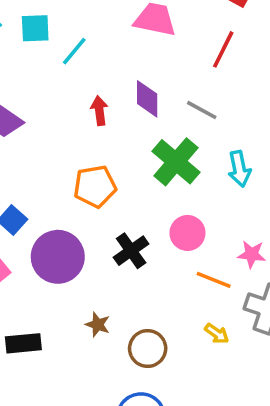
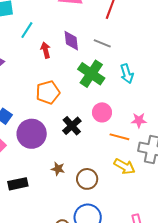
cyan line: (74, 51) -> (27, 30), moved
yellow arrow: (217, 334) -> (125, 166), size x1.5

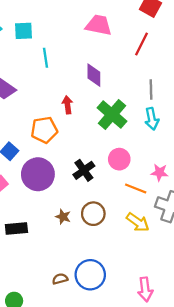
cyan line: (27, 30) -> (45, 58), turned -48
gray line: (102, 43) -> (151, 90), moved, turned 60
red arrow: (46, 50) -> (67, 105), moved
orange pentagon: (48, 92) -> (44, 130), moved
brown circle: (87, 179) -> (93, 214), moved

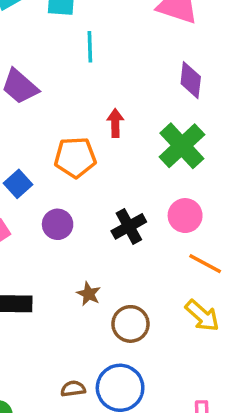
purple diamond: (94, 75) -> (191, 80), moved
purple circle: (38, 174) -> (58, 224), size x0.6
brown circle: (93, 214) -> (130, 324), moved

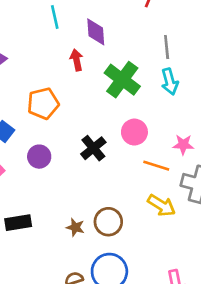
cyan line: (90, 47) -> (55, 17), moved
purple diamond: (191, 80) -> (96, 32), moved
red arrow: (115, 123) -> (77, 60), moved
brown star: (89, 294) -> (75, 227), moved

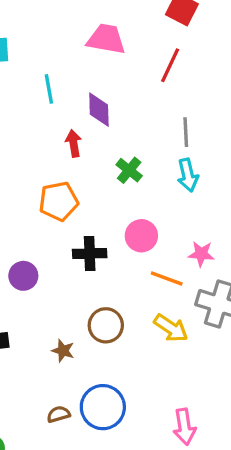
green cross: (122, 80) -> (129, 170), size x0.6
orange pentagon: (43, 103) -> (59, 201), moved
black cross: (93, 148) -> (90, 253), turned 35
purple circle: (39, 157) -> (23, 276), moved
brown circle: (108, 222) -> (106, 325), moved

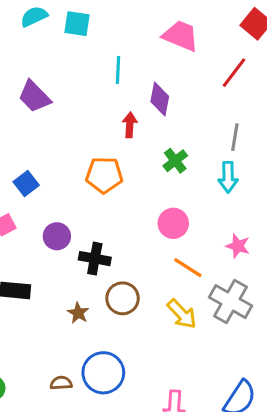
black cross: (90, 253) -> (95, 259), moved
pink star: (201, 254) -> (238, 246), moved
brown semicircle: (59, 414) -> (61, 383), moved

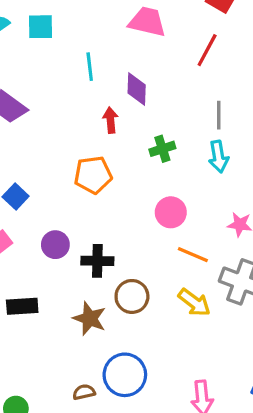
green cross: (175, 161) -> (162, 149), turned 30
brown star: (78, 313) -> (90, 319), size x1.5

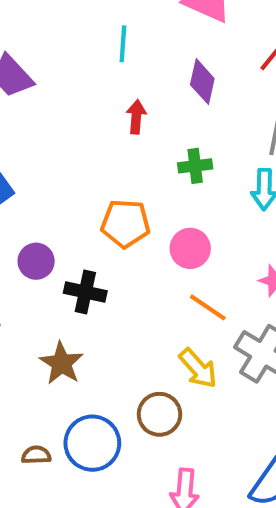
purple diamond: (137, 89) -> (202, 82), moved
orange pentagon: (93, 175) -> (125, 223), moved
brown circle: (132, 296) -> (159, 414), moved

